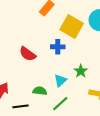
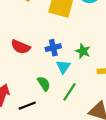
blue cross: (58, 47) -> (53, 48), moved
green semicircle: (40, 91) -> (44, 84), turned 64

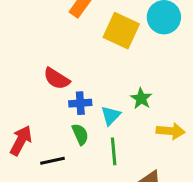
blue cross: (53, 48) -> (80, 103), moved
green line: (69, 92) -> (114, 151), turned -48

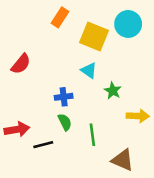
red semicircle: (57, 79) -> (21, 64), moved, turned -80
cyan triangle: (111, 116) -> (89, 70), moved, turned -36
red arrow: (21, 141) -> (17, 129), turned 55

